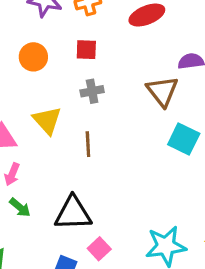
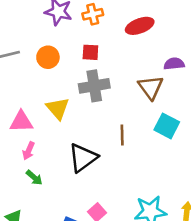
gray cross: (92, 91) -> (94, 86), size x1.6
brown line: (88, 144) -> (122, 135), moved
black triangle: (73, 213) -> (83, 158), moved, turned -36

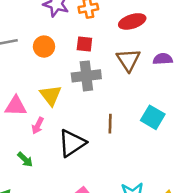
brown triangle: (151, 87) -> (128, 60), moved
pink arrow: (29, 151) -> (38, 126), moved

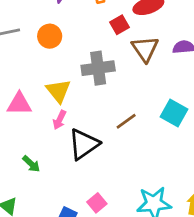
red square: (84, 44) -> (119, 25), moved, turned -35
brown line: (110, 124) -> (126, 121), turned 54
pink arrow: (38, 126) -> (59, 120), moved

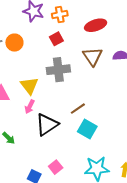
red square: (119, 25) -> (56, 39), moved
orange circle: (50, 36) -> (14, 43), moved
cyan square: (174, 113) -> (87, 129), moved

